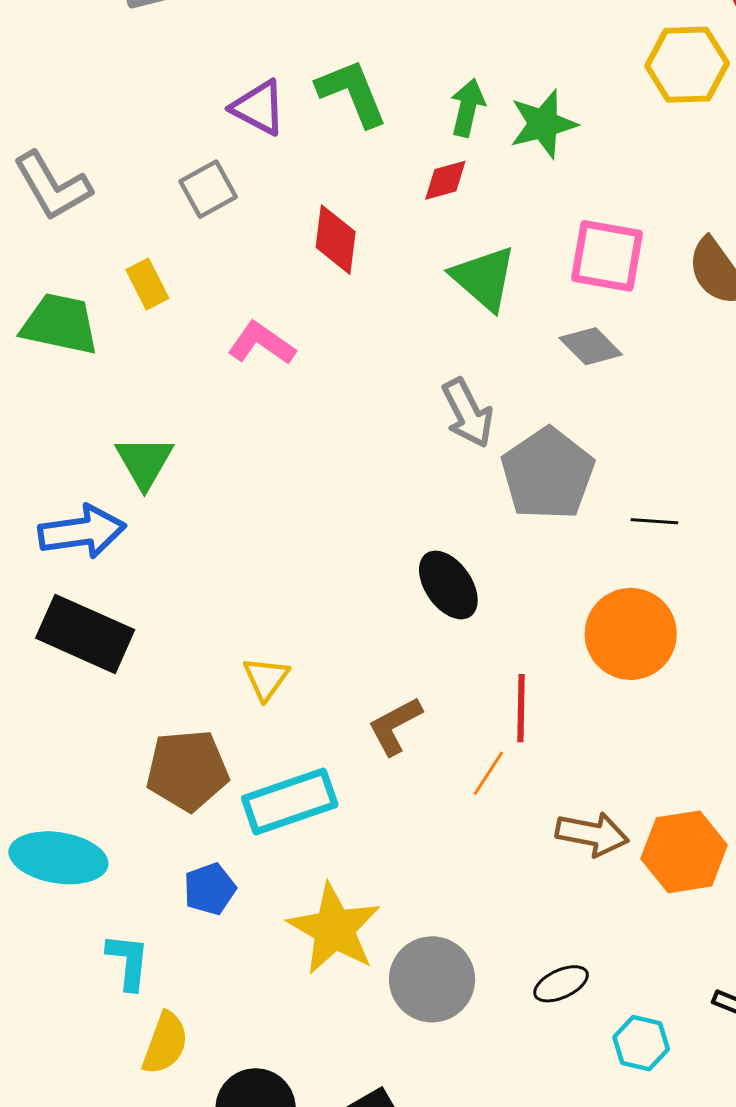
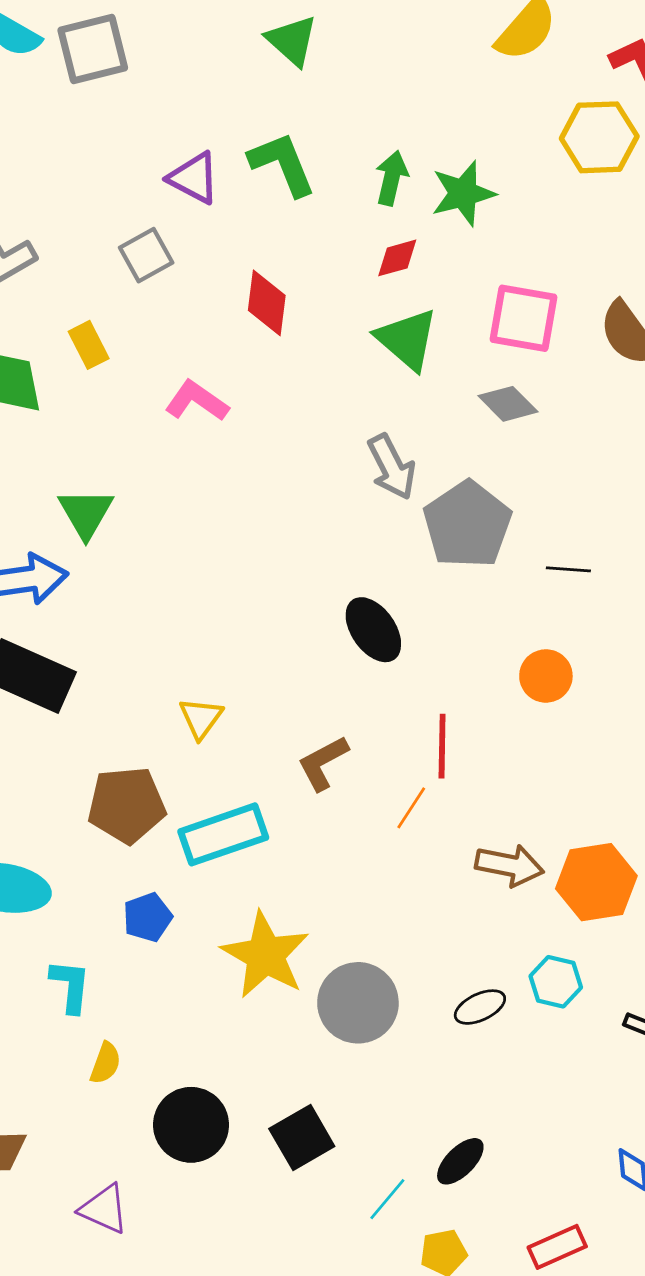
red diamond: (445, 180) -> (397, 258), moved
orange circle: (631, 634) -> (546, 676), size x0.6
yellow semicircle: (165, 1043) -> (105, 1063), size x0.7
cyan hexagon: (641, 1043) -> (556, 982), moved

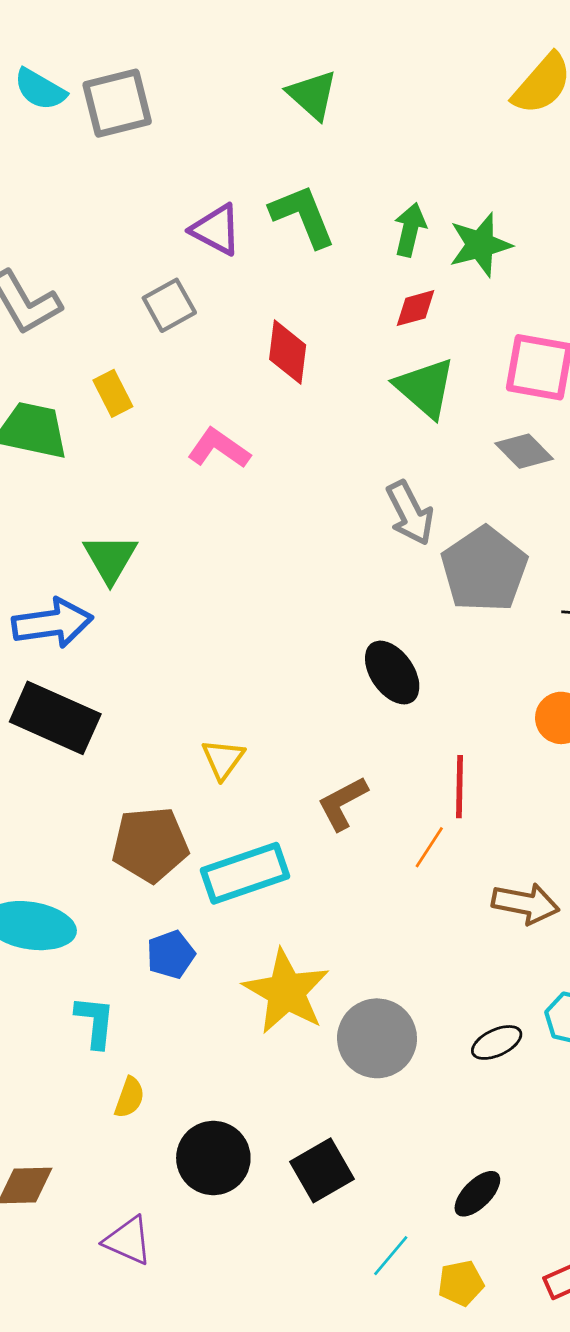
cyan line: (387, 1199) -> (391, 1256), moved

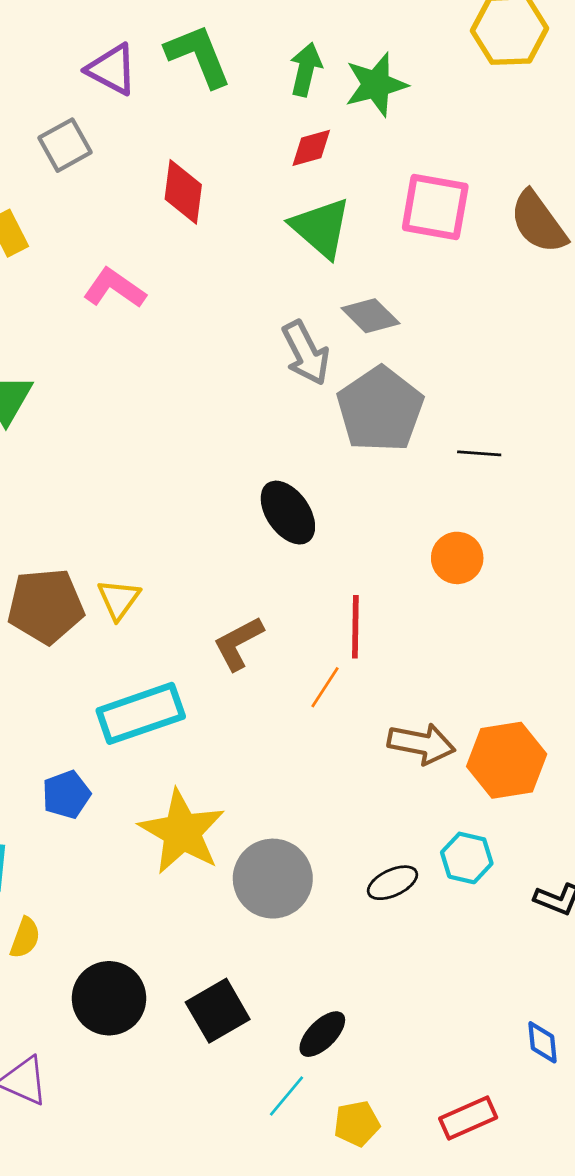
gray diamond: (524, 451) -> (370, 316), moved
brown pentagon: (150, 844) -> (46, 606), moved
black ellipse: (477, 1194) -> (322, 1034), moved

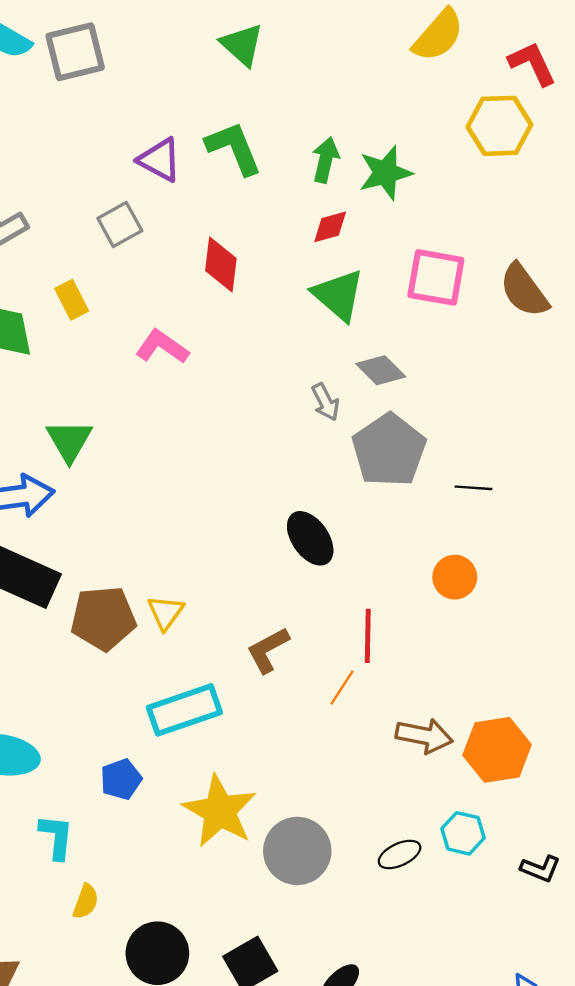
gray arrow: (306, 353) -> (325, 402), size x0.7

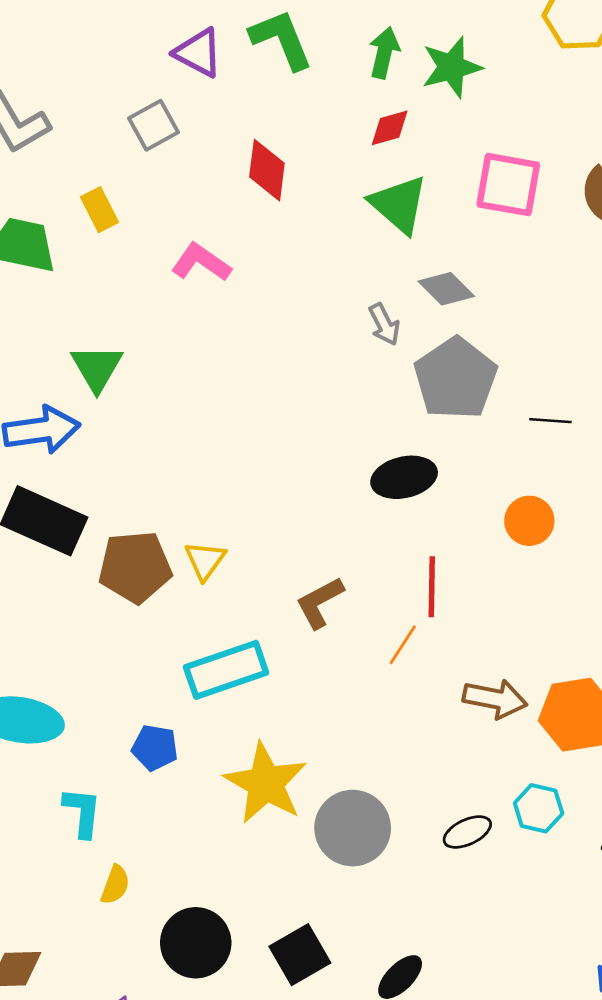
black ellipse: (310, 538) -> (404, 477), moved, turned -68
blue pentagon: (121, 779) -> (155, 748), turned 30

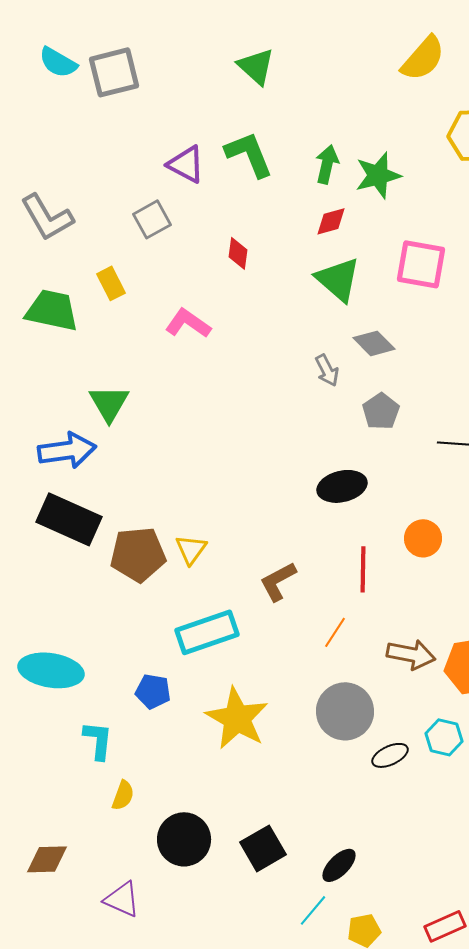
red diamond: (267, 170) -> (238, 253), size x0.7
gray pentagon: (455, 378) -> (381, 411), size x0.6
orange circle: (529, 521) -> (423, 538), moved
orange line: (403, 645) -> (335, 632), moved
gray circle: (353, 828) -> (345, 711), moved

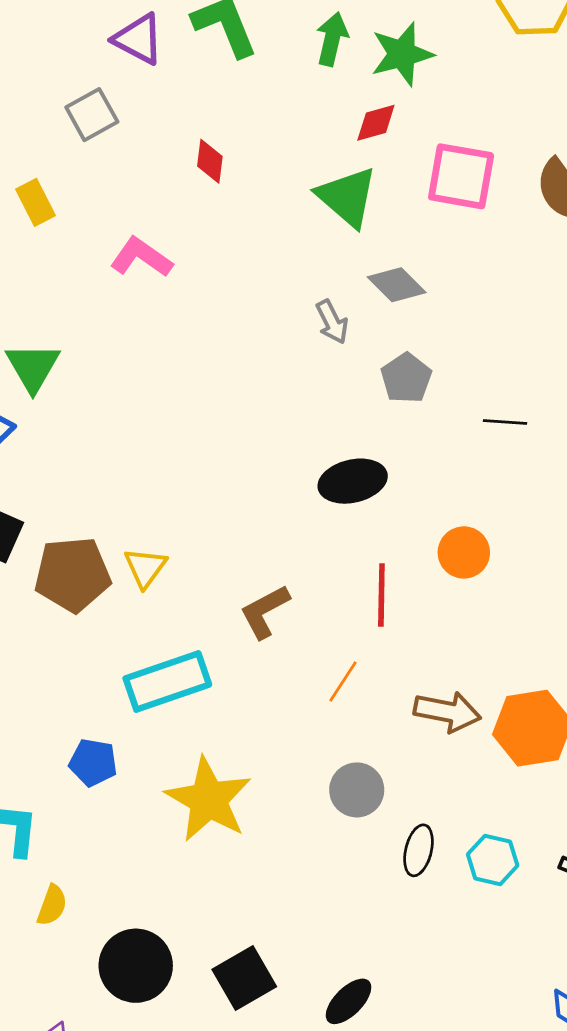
red diamond: (331, 221) -> (376, 123), moved
gray circle: (345, 711) -> (357, 790), size x0.7
cyan hexagon: (444, 737) -> (493, 860), moved
black ellipse: (390, 755) -> (419, 850), turned -51

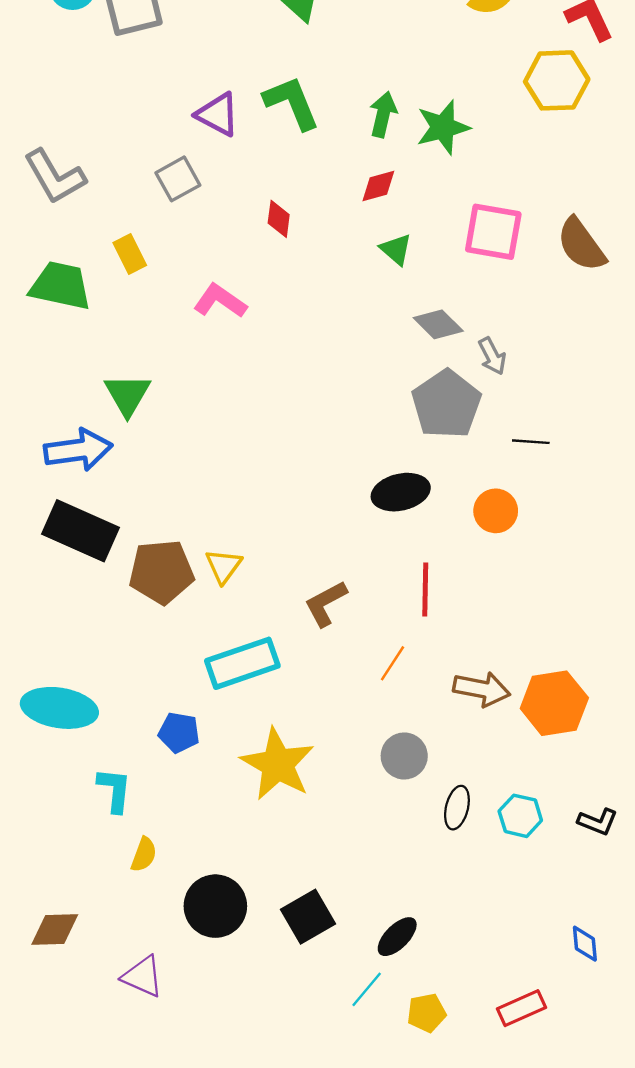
red diamond: (376, 123) -> (378, 186), moved
green triangle: (347, 197) -> (396, 249), size x0.6
gray arrow: (332, 322) -> (492, 356), moved
gray pentagon: (406, 378) -> (446, 404), size x1.6
orange circle: (464, 552) -> (496, 511), moved

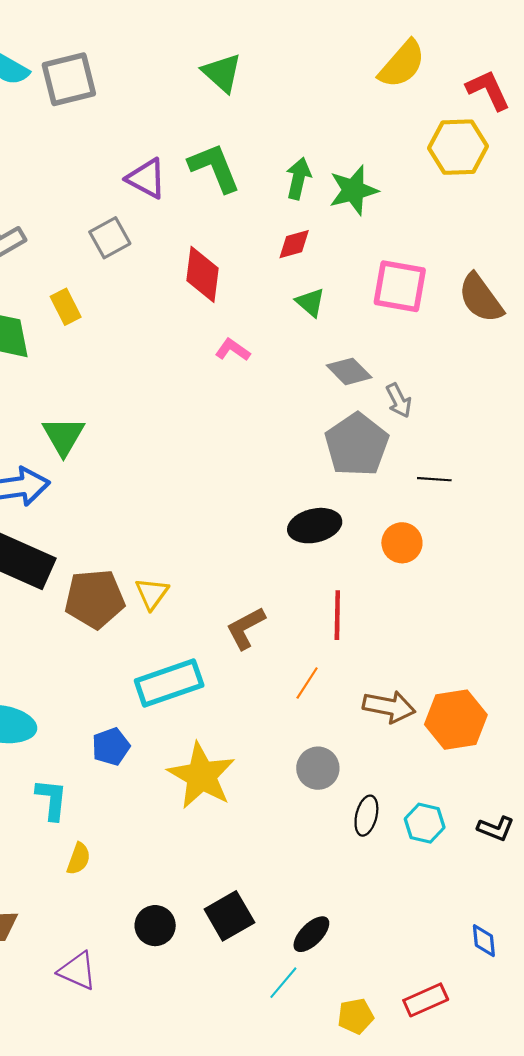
red diamond: (279, 219) -> (203, 274), size x1.6
pink L-shape: (220, 301) -> (233, 350), moved, size x0.7
blue pentagon: (179, 733) -> (111, 747), turned -30
black circle: (215, 906) -> (155, 926), moved, size x0.7
yellow pentagon: (426, 1013) -> (356, 1016), moved

